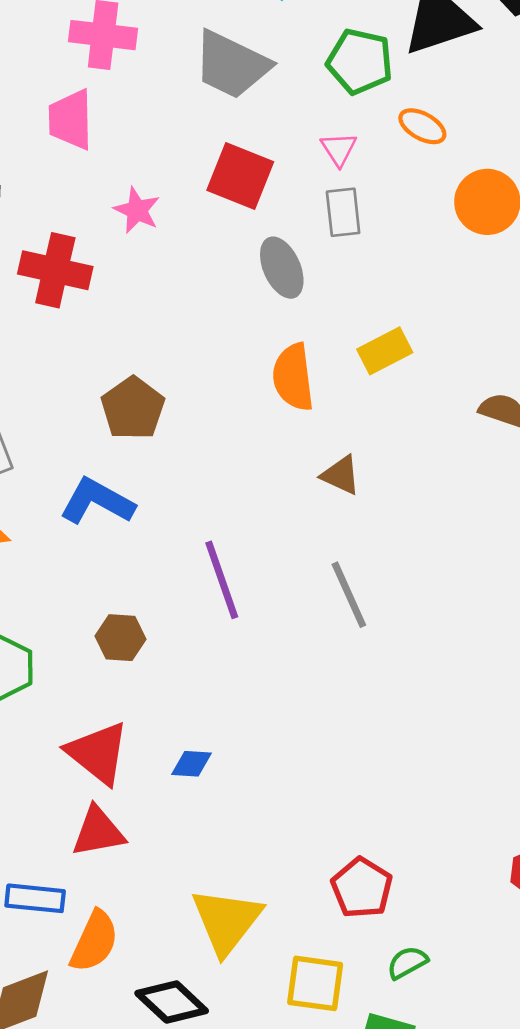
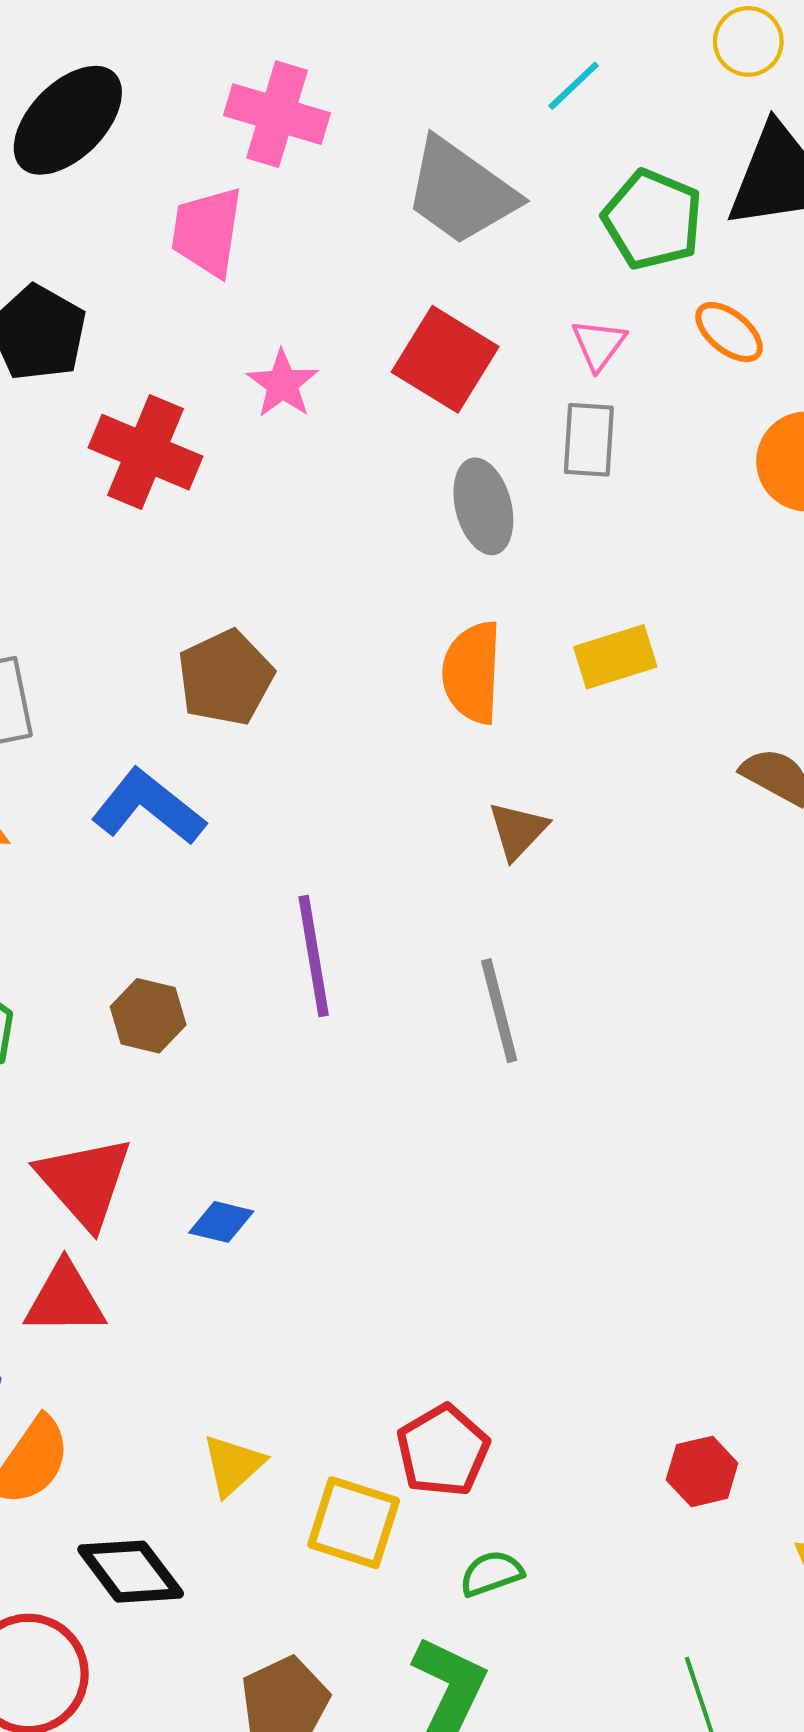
brown triangle: (341, 475) -> (518, 831), turned 39
yellow triangle: (227, 921) -> (233, 1465), size x0.6
yellow square: (315, 983) -> (354, 1523), moved

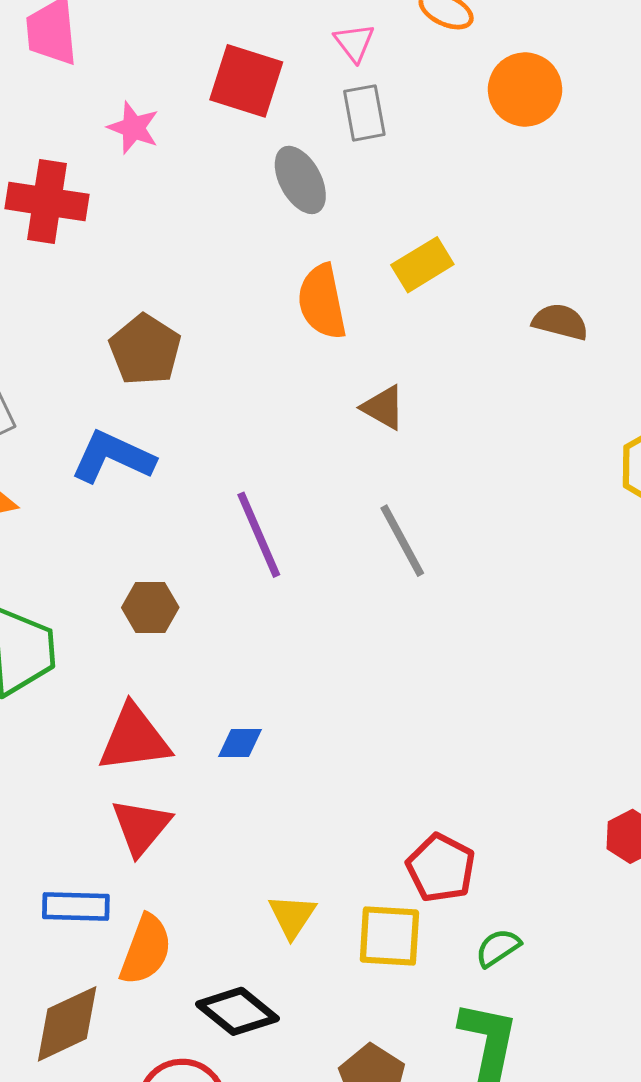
brown triangle: (518, 831) -> (383, 407), turned -30
red triangle: (85, 1182) -> (134, 739), turned -42
red triangle: (65, 1299) -> (141, 827), turned -36

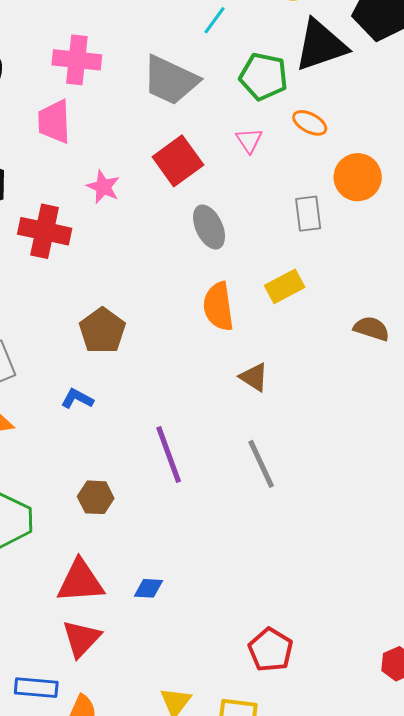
red square: (246, 81) -> (178, 161), turned 33
gray rectangle: (364, 113) -> (308, 214), moved
blue L-shape: (113, 457) -> (77, 399), size x0.6
red pentagon: (441, 868) -> (271, 650), moved

